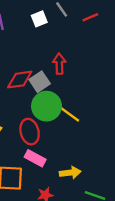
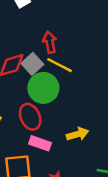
yellow line: (68, 113) -> (59, 65), moved
yellow arrow: (70, 173) -> (78, 134), moved

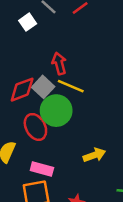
red ellipse: (30, 117) -> (35, 127), moved
pink rectangle: (40, 143) -> (42, 169), moved

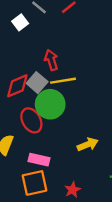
yellow line: (71, 86) -> (63, 81), turned -30

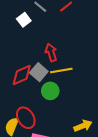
green circle: (50, 104) -> (50, 91), size x0.7
red ellipse: (31, 120) -> (26, 118), moved

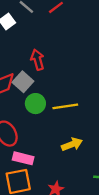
yellow line: (61, 70) -> (65, 106), moved

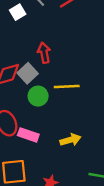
yellow line: (65, 106) -> (67, 87), moved
pink rectangle: (23, 158) -> (28, 135), moved

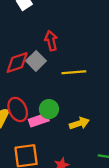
green circle: (38, 96) -> (49, 109), moved
pink rectangle: (28, 135) -> (39, 120), turned -36

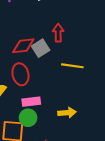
red ellipse: (18, 109) -> (20, 74), moved
green circle: (49, 109) -> (28, 118), moved

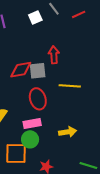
gray square: (41, 48) -> (38, 71), turned 30
red ellipse: (20, 74) -> (38, 99), moved

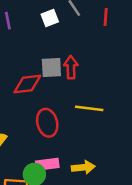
red line: (79, 14) -> (106, 17), turned -64
gray square: (38, 71) -> (51, 67), moved
pink rectangle: (32, 124) -> (47, 164), moved

